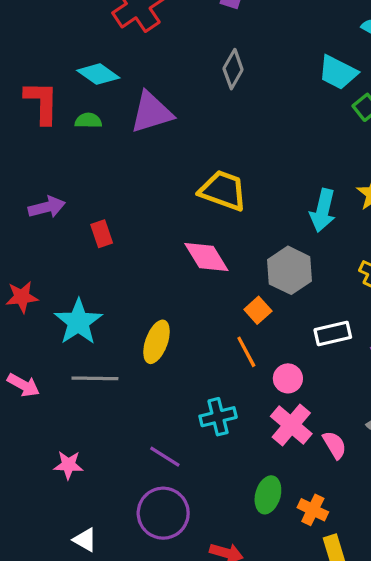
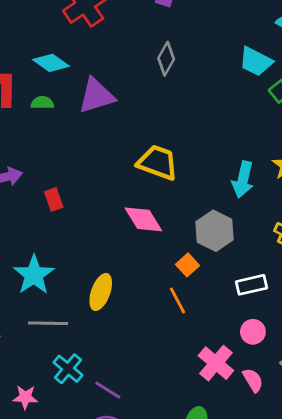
pink circle: (288, 378) -> (253, 332), moved
cyan cross: (218, 417) -> (68, 369), moved, turned -36

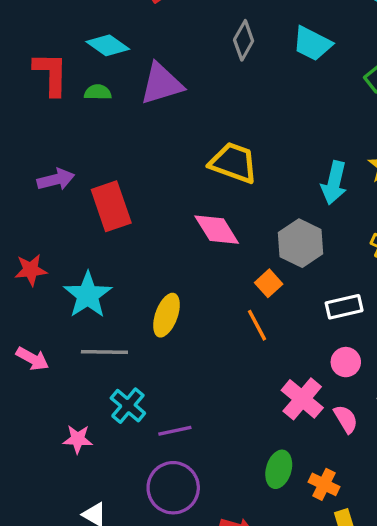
cyan trapezoid: (256, 61) -> (312, 44), moved
red rectangle: (54, 199) -> (111, 206), size x1.8
purple line: (108, 390) -> (175, 431), turned -44

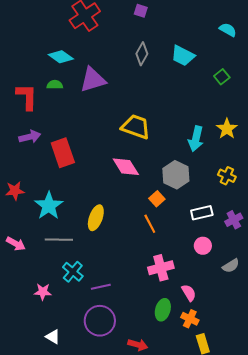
red L-shape: (51, 74) -> (27, 97), moved
pink cross: (302, 399) -> (161, 268), moved, turned 35
pink semicircle: (346, 419) -> (189, 293), moved

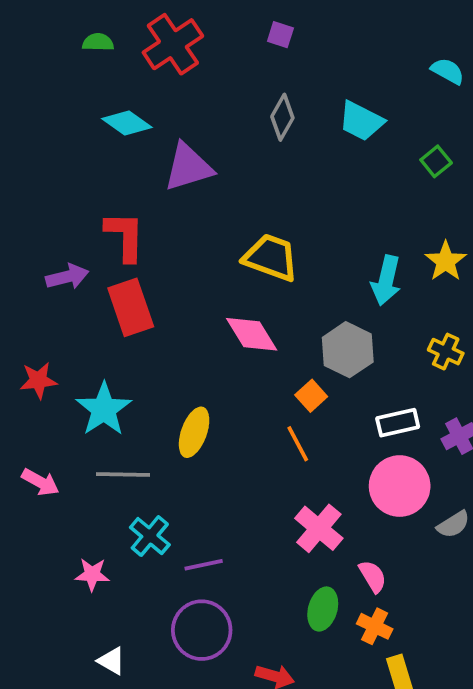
green semicircle: (55, 85) -> (98, 42), moved
red L-shape: (27, 97) -> (125, 236), moved
pink circle: (203, 246) -> (400, 486), size x1.8
pink cross: (161, 268) -> (319, 528), turned -35

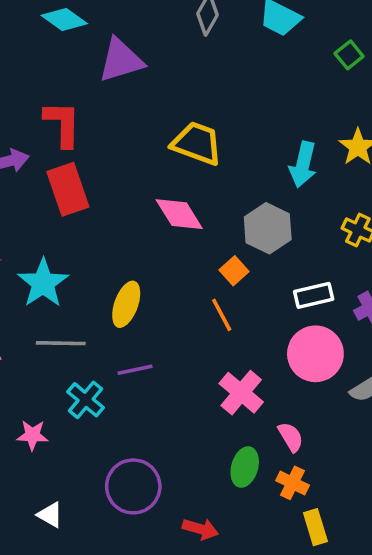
purple line: (204, 565) -> (135, 370), moved

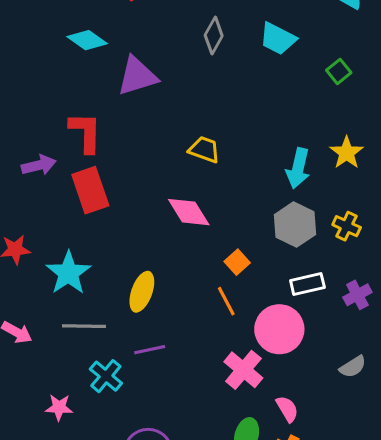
yellow trapezoid: (197, 143) -> (204, 150), size x0.7
gray hexagon: (268, 228) -> (295, 225), moved
pink circle: (315, 354) -> (279, 329), moved

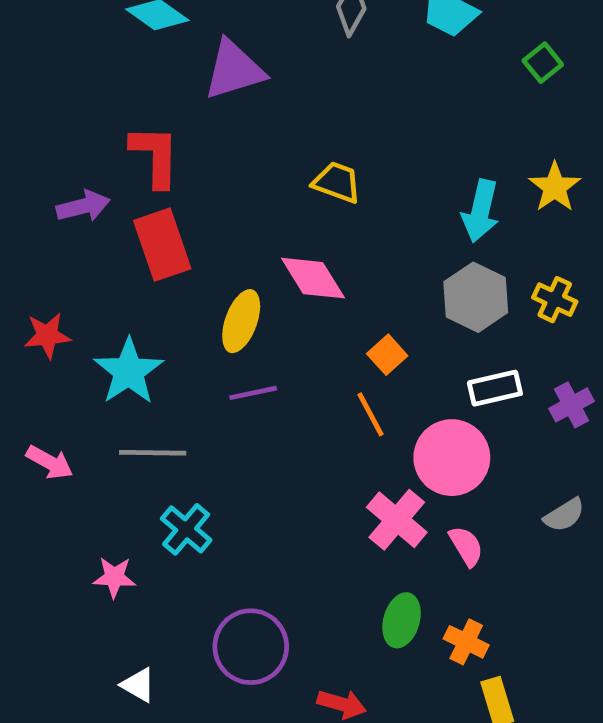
yellow ellipse: (142, 292) -> (241, 321), moved
purple line: (150, 350) -> (253, 393), moved
pink semicircle: (287, 409) -> (466, 546), moved

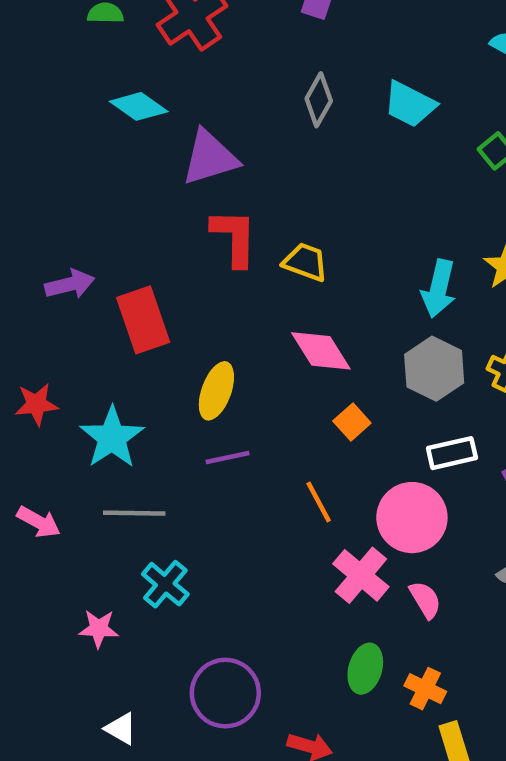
red L-shape: (155, 156) -> (234, 238), moved
pink diamond: (313, 278) -> (321, 351), moved
orange line: (370, 414) -> (319, 502), moved

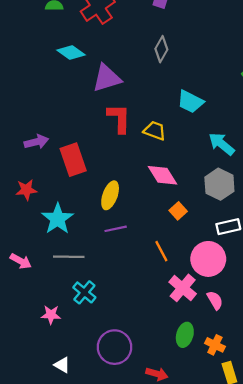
cyan trapezoid: (410, 104) -> (190, 102), moved
cyan arrow: (439, 289) -> (222, 144), turned 116
red star: (36, 404) -> (26, 190), moved

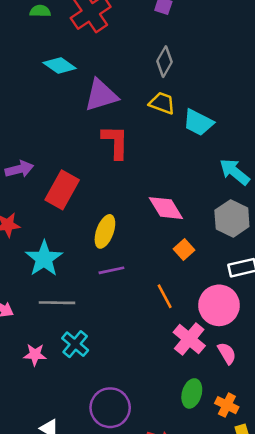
yellow trapezoid: (155, 131) -> (162, 103), moved
red rectangle: (73, 160) -> (62, 190), turned 48
pink star: (51, 315) -> (35, 355), moved

